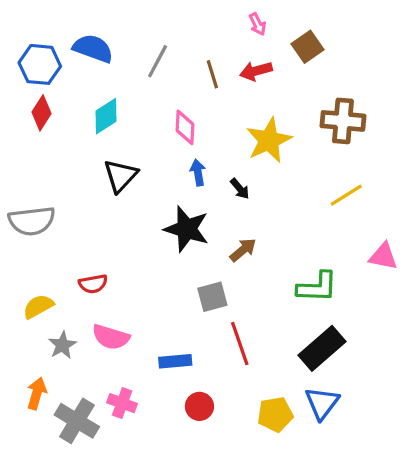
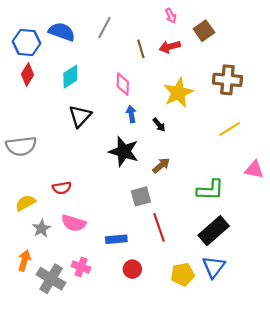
gray line: (158, 61) -> (105, 27), moved

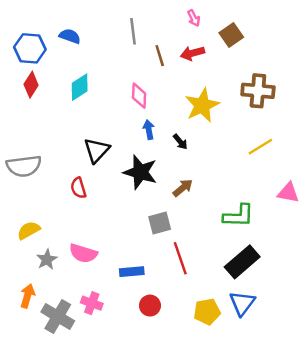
gray line: (105, 27) -> (133, 31), moved, turned -35
blue semicircle: (62, 32) -> (70, 36), size x0.7
black triangle: (80, 116) -> (97, 150), moved
red semicircle: (62, 188) -> (78, 188), moved, turned 84

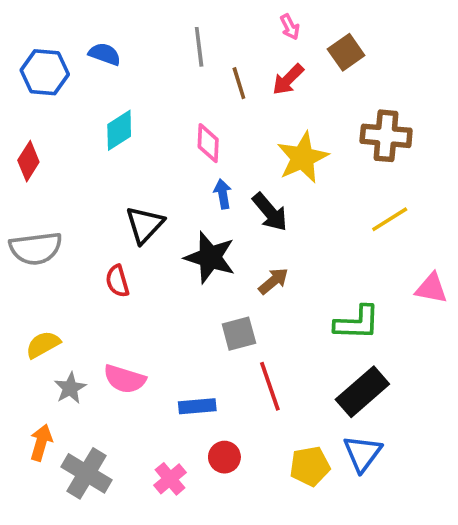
red arrow: (192, 53) -> (288, 80), turned -30
red diamond: (31, 85) -> (28, 161), moved
black arrow: (180, 142) -> (270, 212), size x1.6
pink cross: (92, 303) -> (170, 479), moved, turned 30

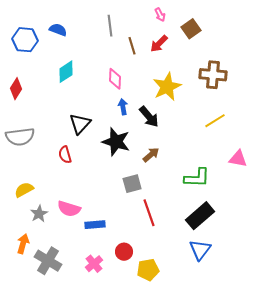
blue rectangle: (197, 406) -> (95, 225), moved
yellow pentagon: (310, 466) -> (148, 270), moved

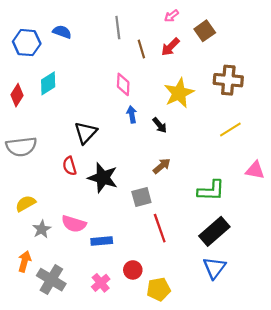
pink arrow: (160, 15) -> (171, 16), turned 80
cyan diamond: (66, 72) -> (48, 83), moved
black arrow: (149, 117) -> (160, 125), size x0.7
black star: (116, 142) -> (103, 178), moved

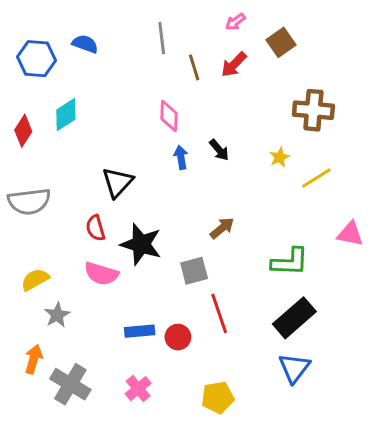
yellow star: (179, 93) -> (280, 157), moved, size x0.5
black arrow: (160, 125) -> (219, 150), moved
pink semicircle: (74, 224) -> (101, 274), moved
red circle: (133, 270) -> (178, 337), moved

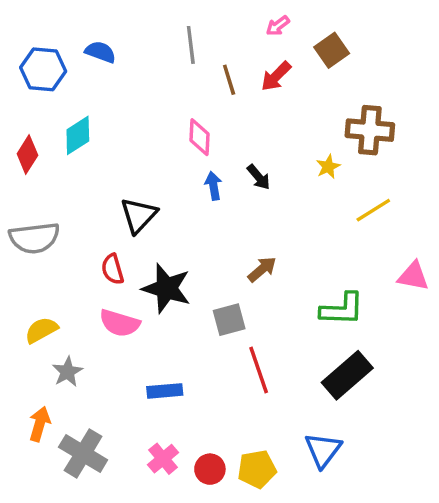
yellow star: (280, 157) -> (328, 167), moved
red circle: (178, 337) -> (210, 469), moved
blue triangle: (294, 368) -> (323, 450), moved

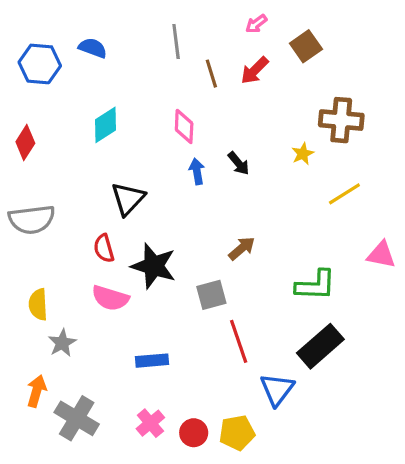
cyan diamond: (78, 135) -> (105, 125), moved
yellow semicircle: (41, 330) -> (38, 304), turned -64
blue triangle: (323, 450) -> (277, 389), moved

